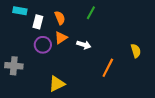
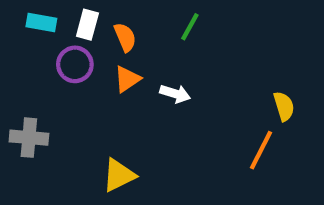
white rectangle: (38, 22) -> (87, 25), moved
purple circle: (43, 45) -> (75, 64), moved
orange line: (108, 68) -> (261, 150), moved

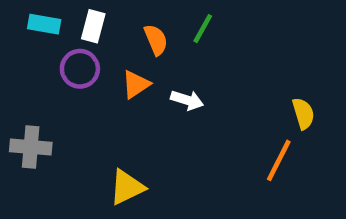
orange semicircle: (125, 37) -> (156, 40), moved

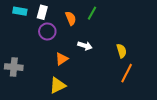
purple circle: (80, 69) -> (47, 31), moved
orange triangle: (136, 84) -> (62, 59), moved
yellow semicircle: (303, 113) -> (121, 51), moved

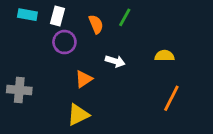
yellow semicircle: (121, 51) -> (165, 56), moved, turned -72

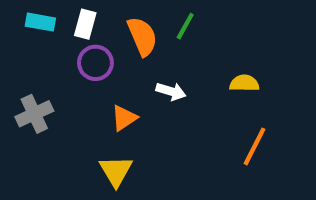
orange semicircle: (96, 24) -> (142, 36), size x1.4
gray cross: (19, 90) -> (34, 114), moved, turned -30
yellow triangle: (78, 115) -> (116, 171), turned -35

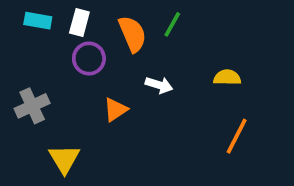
yellow triangle: (116, 171) -> (64, 159), moved

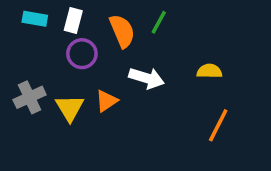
white arrow: (159, 85) -> (147, 78), size x1.4
yellow triangle: (64, 159) -> (70, 108), moved

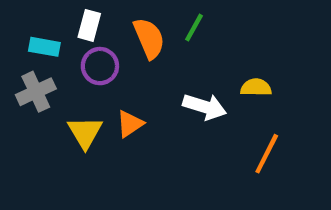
cyan rectangle: (35, 19) -> (44, 47), moved
white arrow: (147, 78) -> (205, 107), moved
gray cross: (30, 97) -> (36, 92), moved

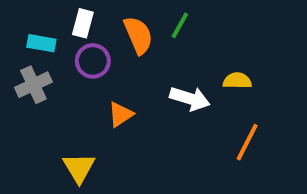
yellow triangle: (85, 132) -> (79, 168), moved

